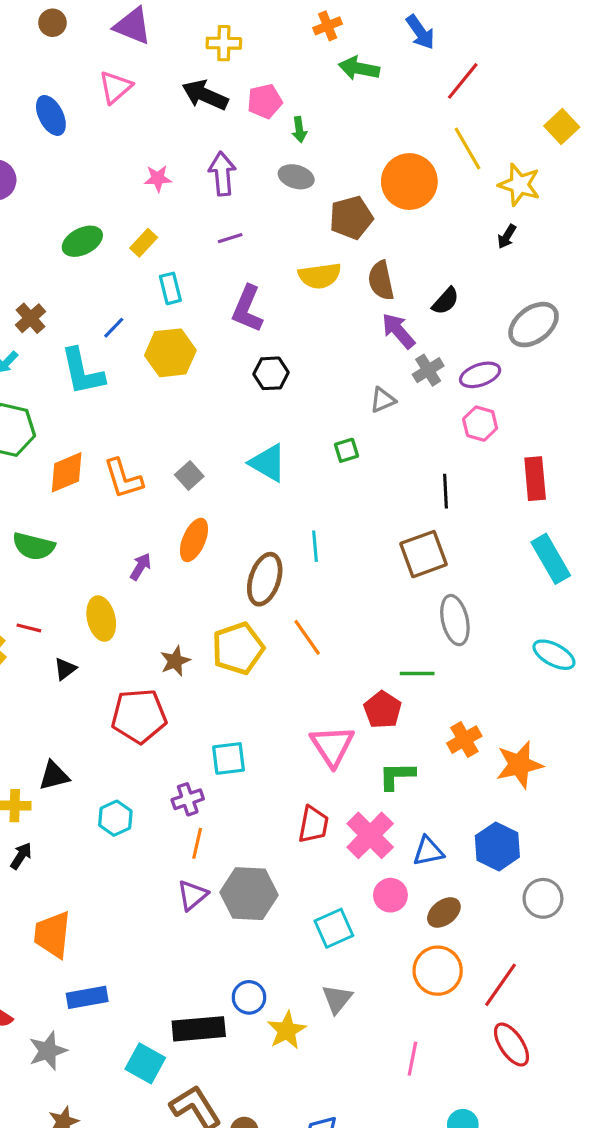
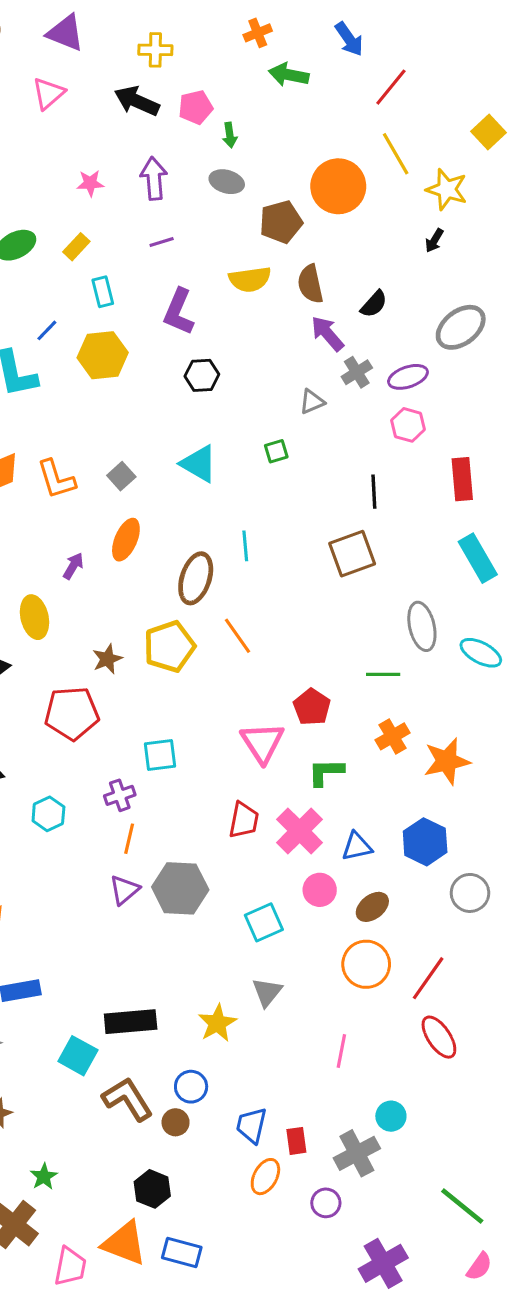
gray ellipse: (455, 620) -> (422, 626), moved
green line: (417, 674) -> (383, 674), moved
blue circle: (249, 997) -> (191, 1087), moved

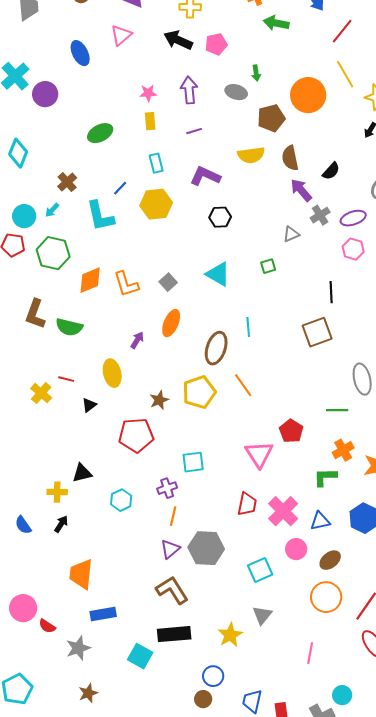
green arrow: (230, 135) -> (256, 73), moved
yellow rectangle: (76, 247) -> (150, 121), moved, turned -48
purple L-shape: (179, 312) -> (205, 176), turned 92
green L-shape: (326, 772) -> (325, 477), moved
brown L-shape: (127, 1099) -> (172, 590), moved

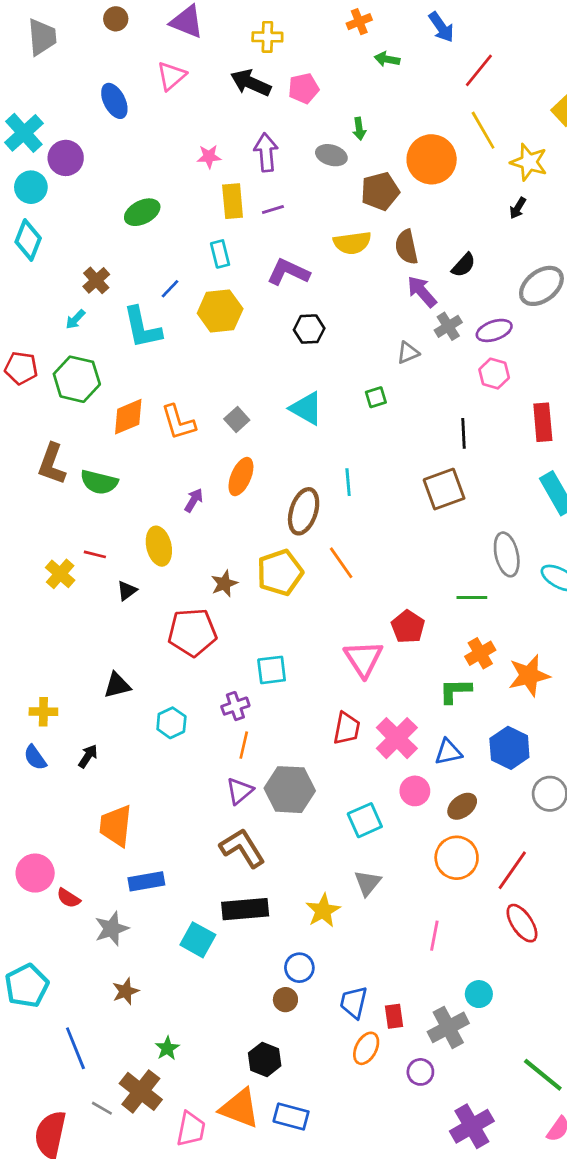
green arrow: (276, 23) -> (387, 59), size x0.7
yellow rectangle: (150, 121) -> (233, 201), moved, size x1.4
cyan circle: (24, 216) -> (31, 187), moved
yellow cross: (57, 492) -> (43, 712), moved

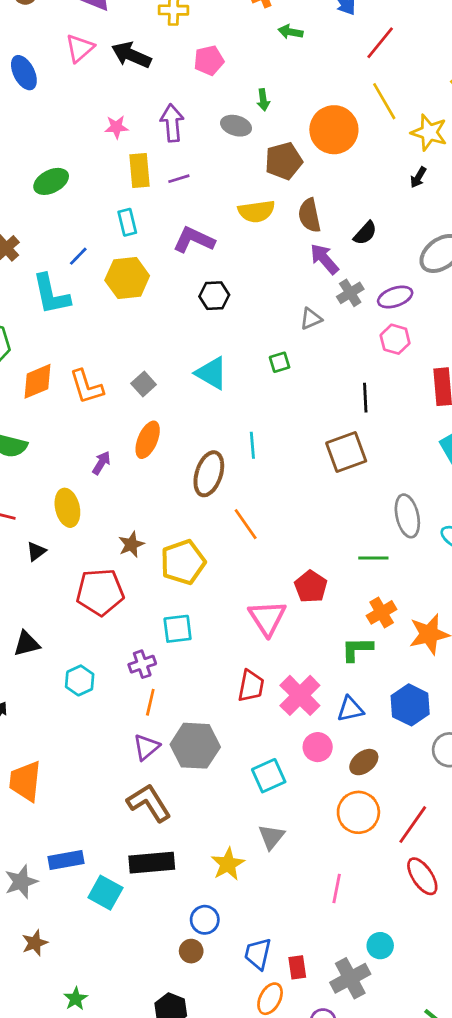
black arrow: (251, 83) -> (131, 55), moved
yellow pentagon: (280, 573) -> (183, 562), moved
blue rectangle: (146, 881) -> (66, 860), moved

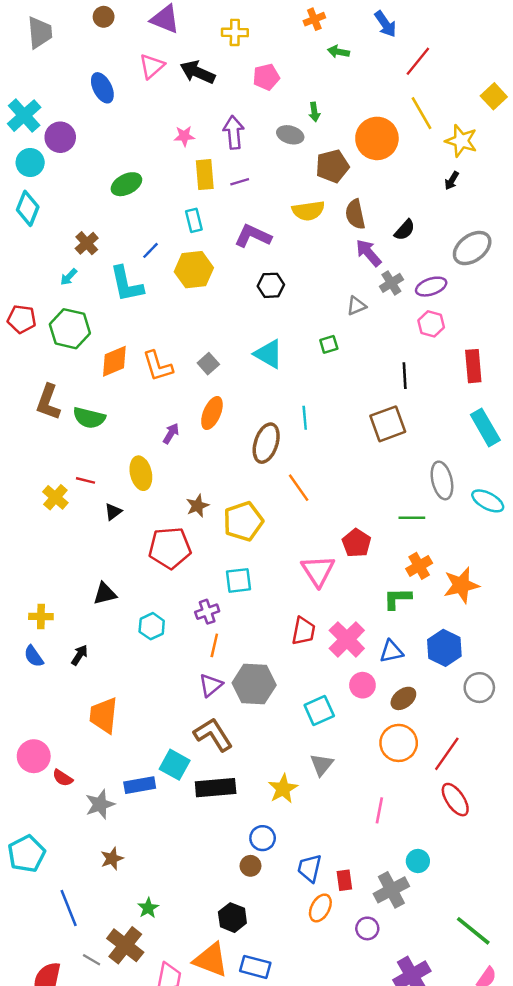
cyan square: (105, 893) -> (175, 765), moved

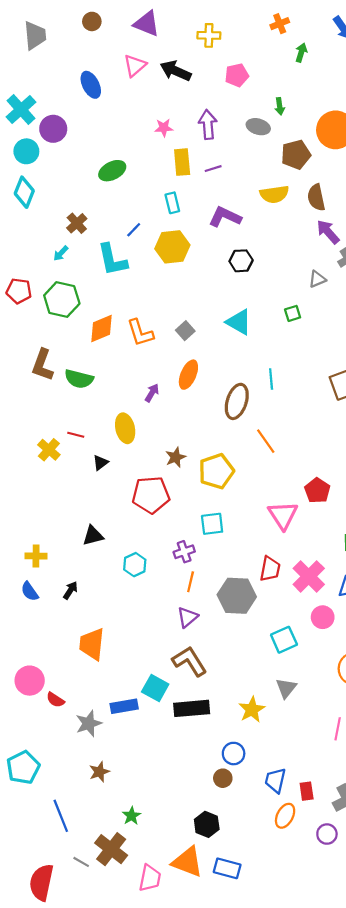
green arrow: (338, 52) -> (301, 53), turned 96
gray hexagon: (254, 684) -> (237, 596), moved

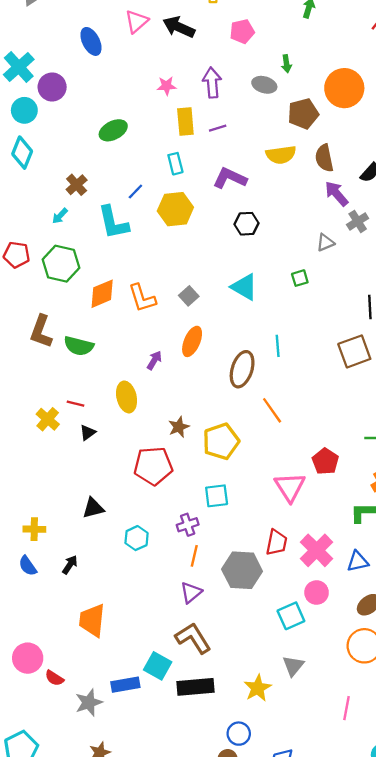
black triangle: (100, 463) -> (88, 433), moved
pink circle: (323, 617) -> (317, 593), moved

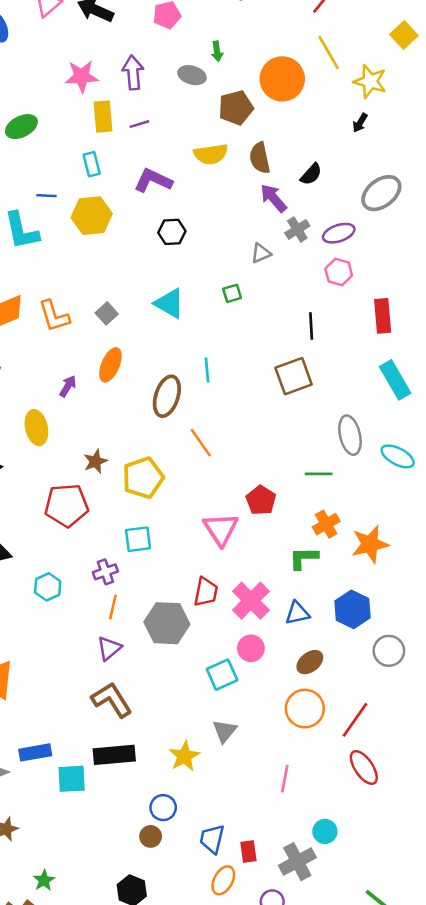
pink star: (167, 86) -> (82, 76), size x1.5
blue line: (135, 191) -> (46, 196), turned 49
cyan square: (158, 666) -> (72, 779), moved, turned -32

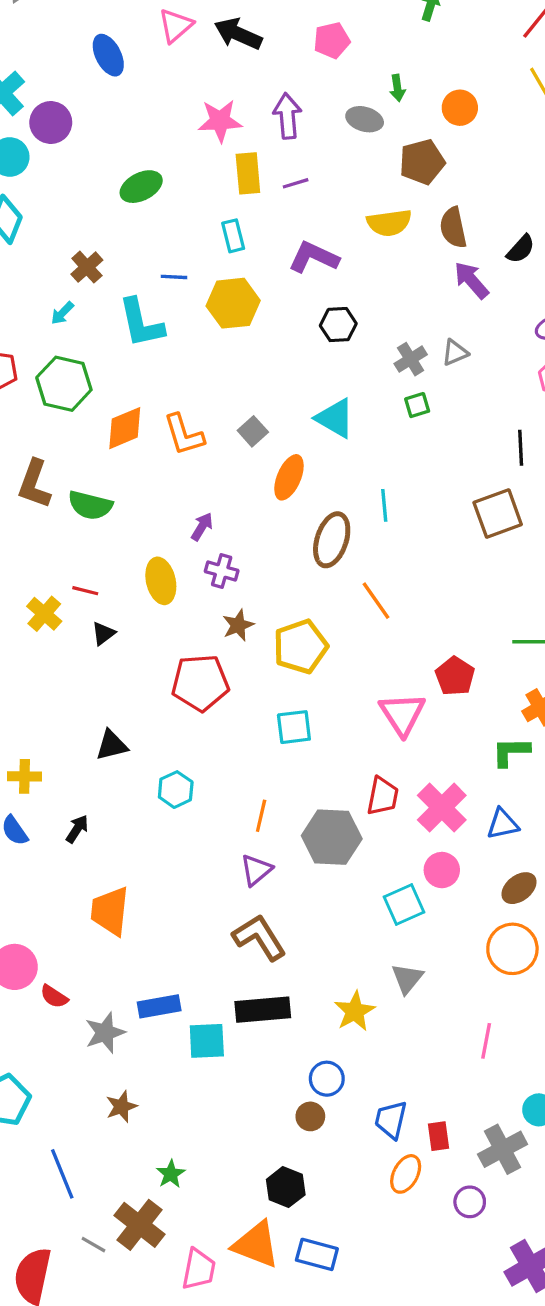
orange circle: (282, 79) -> (460, 108), moved, size x0.6
gray cross: (297, 229) -> (411, 359), moved
orange ellipse: (110, 365) -> (289, 477), moved
purple cross: (105, 572) -> (222, 571), moved, turned 35

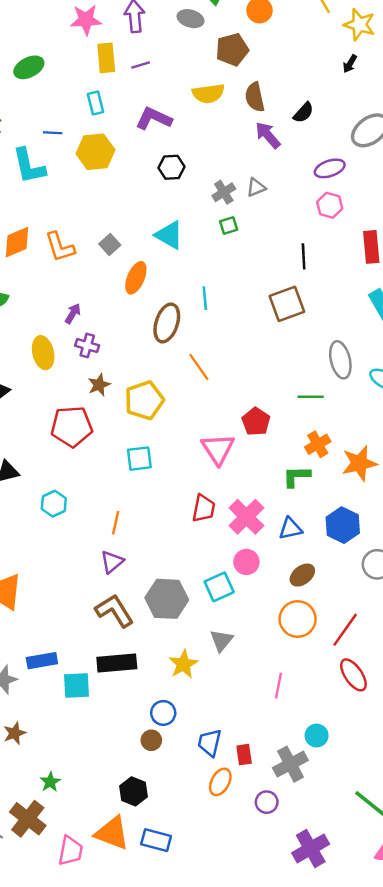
gray hexagon: (332, 837) -> (167, 599), moved

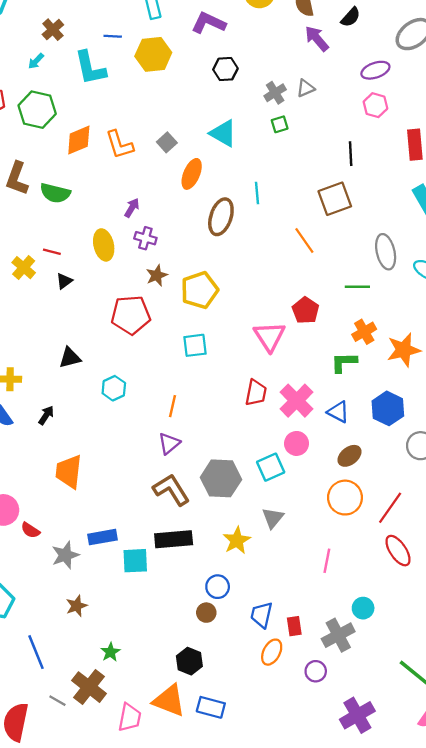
orange line: (199, 367) -> (304, 240), moved
blue triangle: (290, 529) -> (338, 412), turned 40

